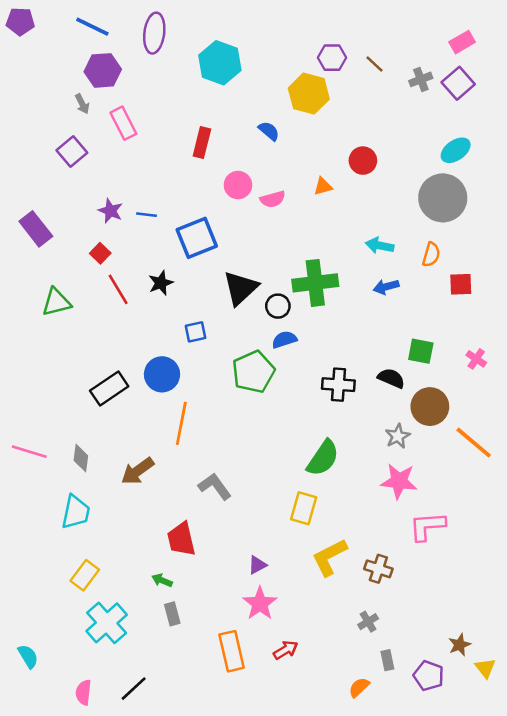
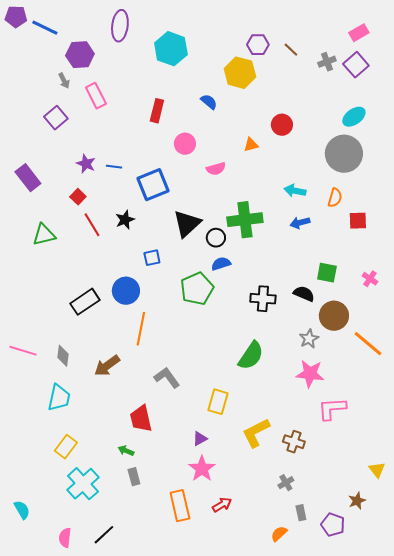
blue line: (92, 27) -> (45, 28), moved
pink semicircle: (273, 199) -> (216, 169), moved
yellow rectangle: (304, 508) -> (218, 402), moved
yellow triangle: (485, 668) -> (377, 470), moved

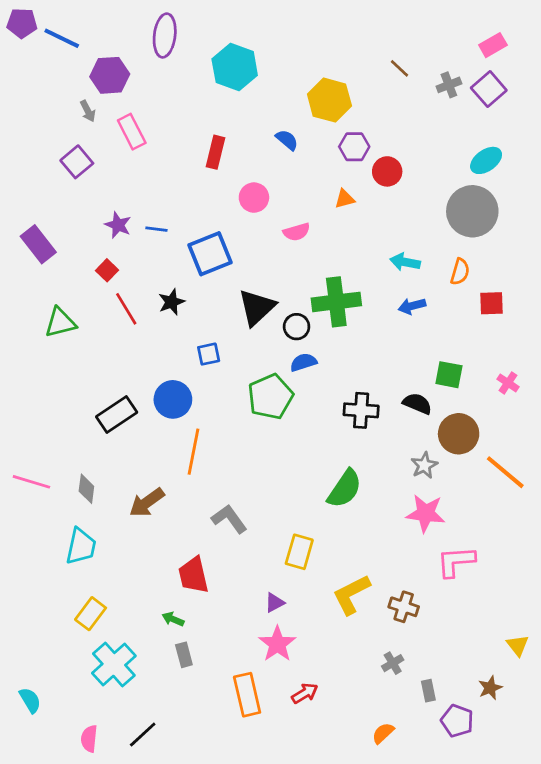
purple hexagon: (258, 45) -> (354, 147), moved
gray rectangle: (301, 513) -> (428, 691), moved

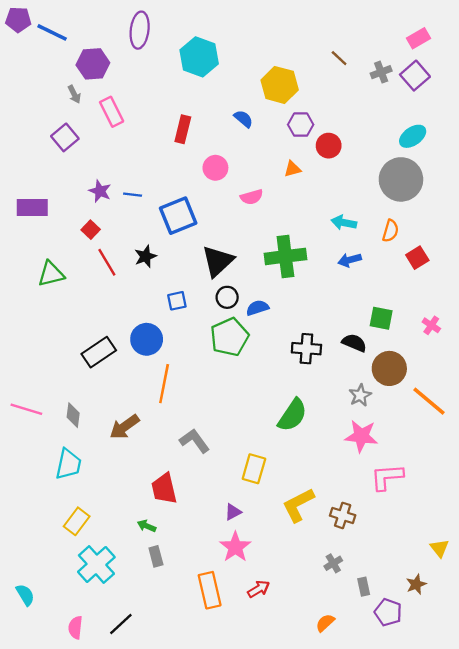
purple rectangle: (38, 244) -> (32, 207), turned -52
red square: (492, 303) -> (417, 258), turned -30
black circle: (297, 327) -> (227, 297), moved

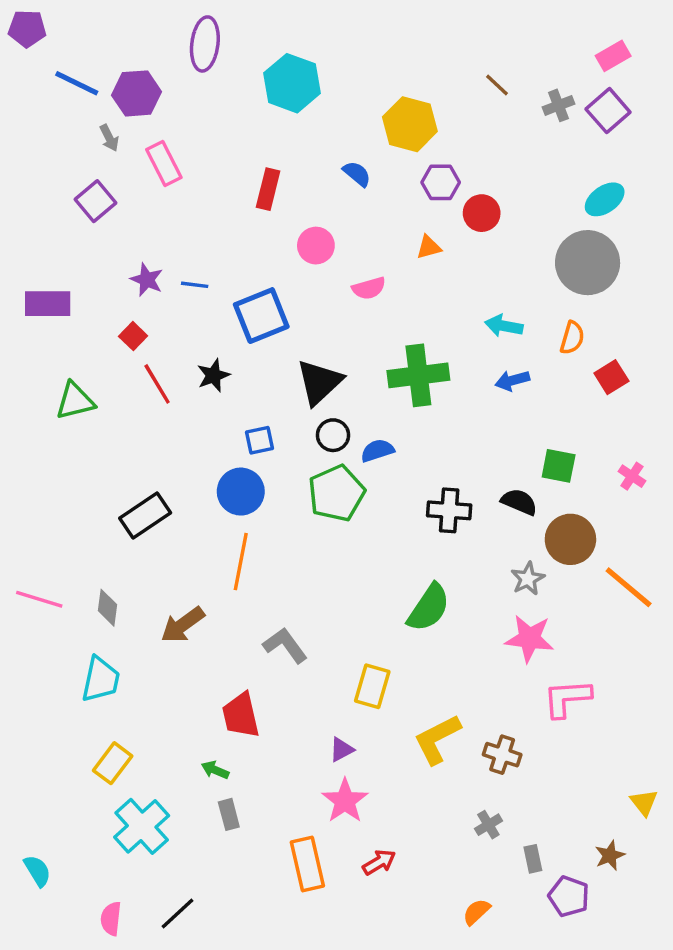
blue line: (52, 32) -> (77, 83), moved
blue circle: (147, 339) -> (241, 492), moved

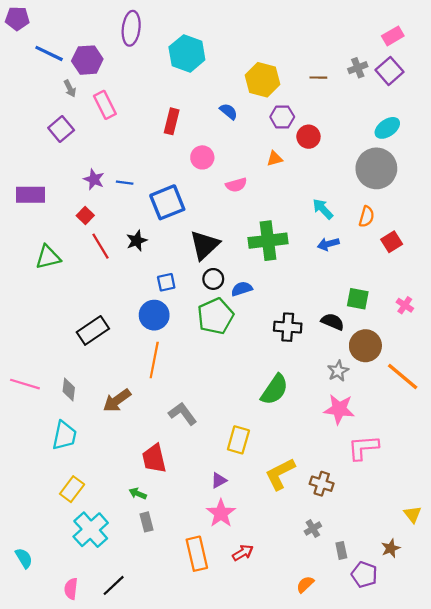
brown line: (497, 85) -> (318, 78), moved, turned -42
cyan arrow: (504, 326) -> (323, 209), turned 35

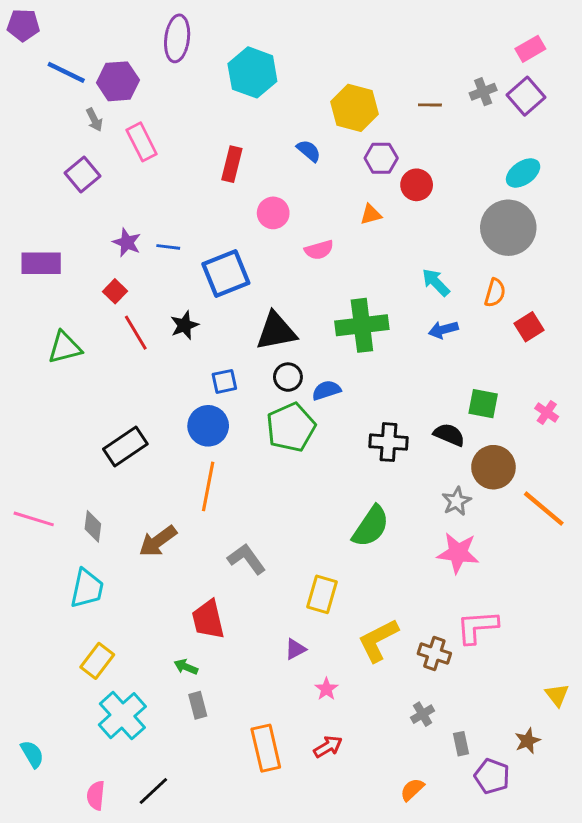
black triangle: (204, 245) -> (276, 331), turned 32
pink L-shape: (363, 448) -> (477, 627), moved
pink star: (221, 513) -> (326, 689), moved, size x0.6

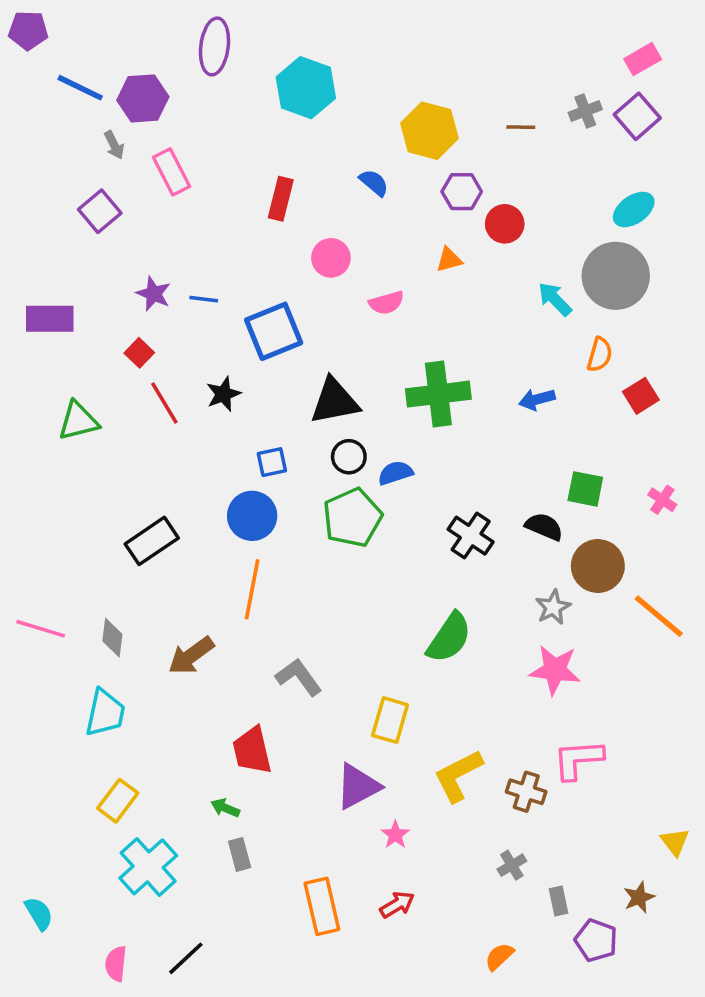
cyan arrow: (436, 282) -> (555, 299), moved
black cross: (389, 442) -> (471, 536), turned 30
purple triangle: (295, 649) -> (358, 786), size x1.8

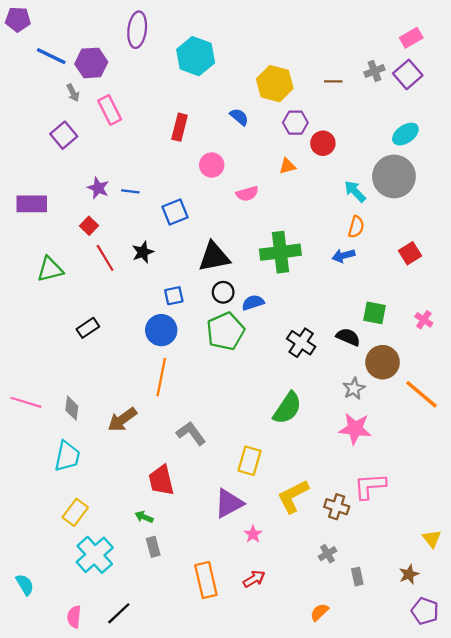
blue square: (274, 331) -> (175, 212), size x0.7
orange semicircle: (600, 355) -> (356, 227), moved
black rectangle: (152, 541) -> (88, 328), moved, size x0.7
purple pentagon: (596, 940) -> (425, 611), moved

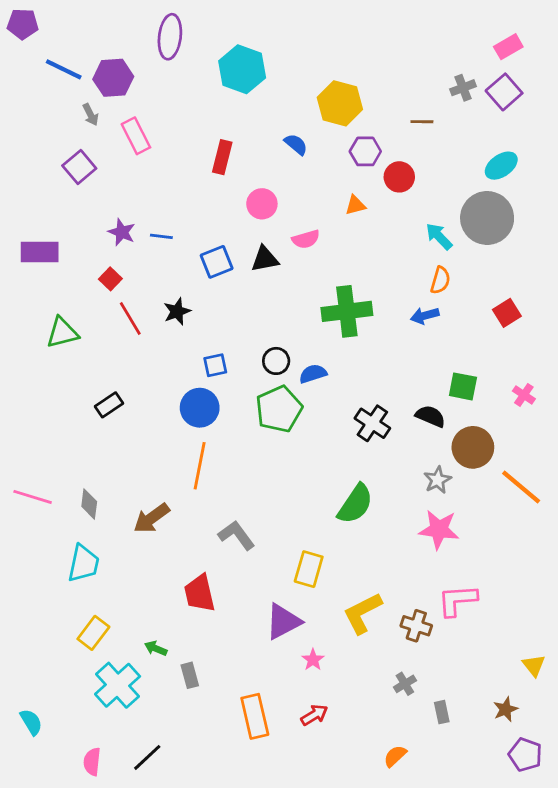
brown line: (333, 81) -> (422, 122), moved
black triangle: (214, 257) -> (265, 259), moved, size x0.7
green arrow: (144, 517) -> (156, 648), moved

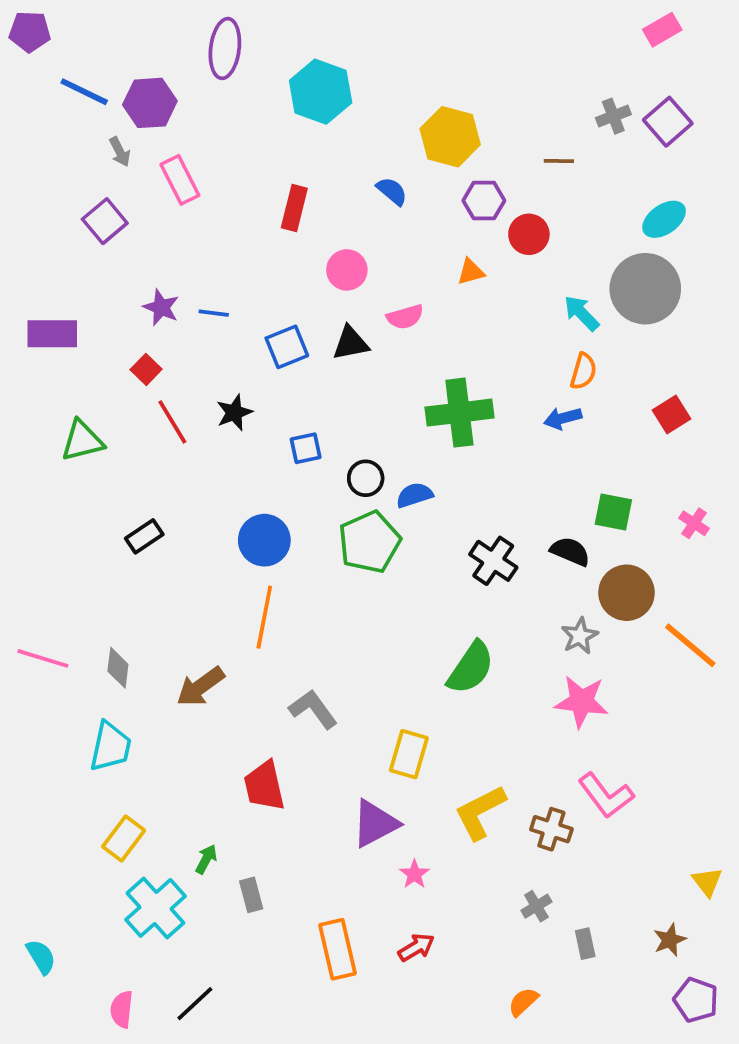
pink rectangle: (508, 47) -> (662, 30), moved
blue square: (215, 365) -> (306, 448), moved
pink L-shape: (457, 600) -> (606, 795), turned -123
green arrow: (156, 648) -> (206, 859), turned 95

